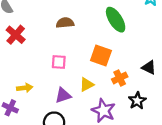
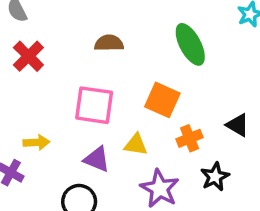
pink square: (59, 62) -> (94, 105), size x1.6
yellow triangle: (87, 84) -> (136, 145), turned 32
purple triangle: (63, 95) -> (97, 159), turned 36

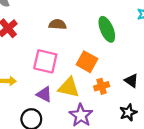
yellow triangle: (136, 145) -> (69, 87), size x1.5
black star: (215, 177) -> (128, 112), moved

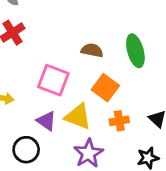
brown semicircle: (58, 24) -> (92, 50), moved

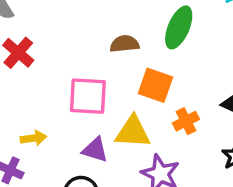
green ellipse: (135, 51) -> (179, 27), turned 56

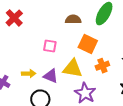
pink square: (88, 96) -> (50, 46), size x0.6
yellow arrow: (33, 138) -> (29, 74), moved

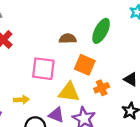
pink square: (50, 46) -> (43, 69), size x1.6
purple triangle: (51, 76) -> (56, 115), moved

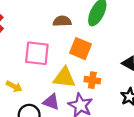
orange cross: (102, 88) -> (92, 80), moved, turned 32
yellow arrow: (21, 100) -> (14, 86), turned 32

